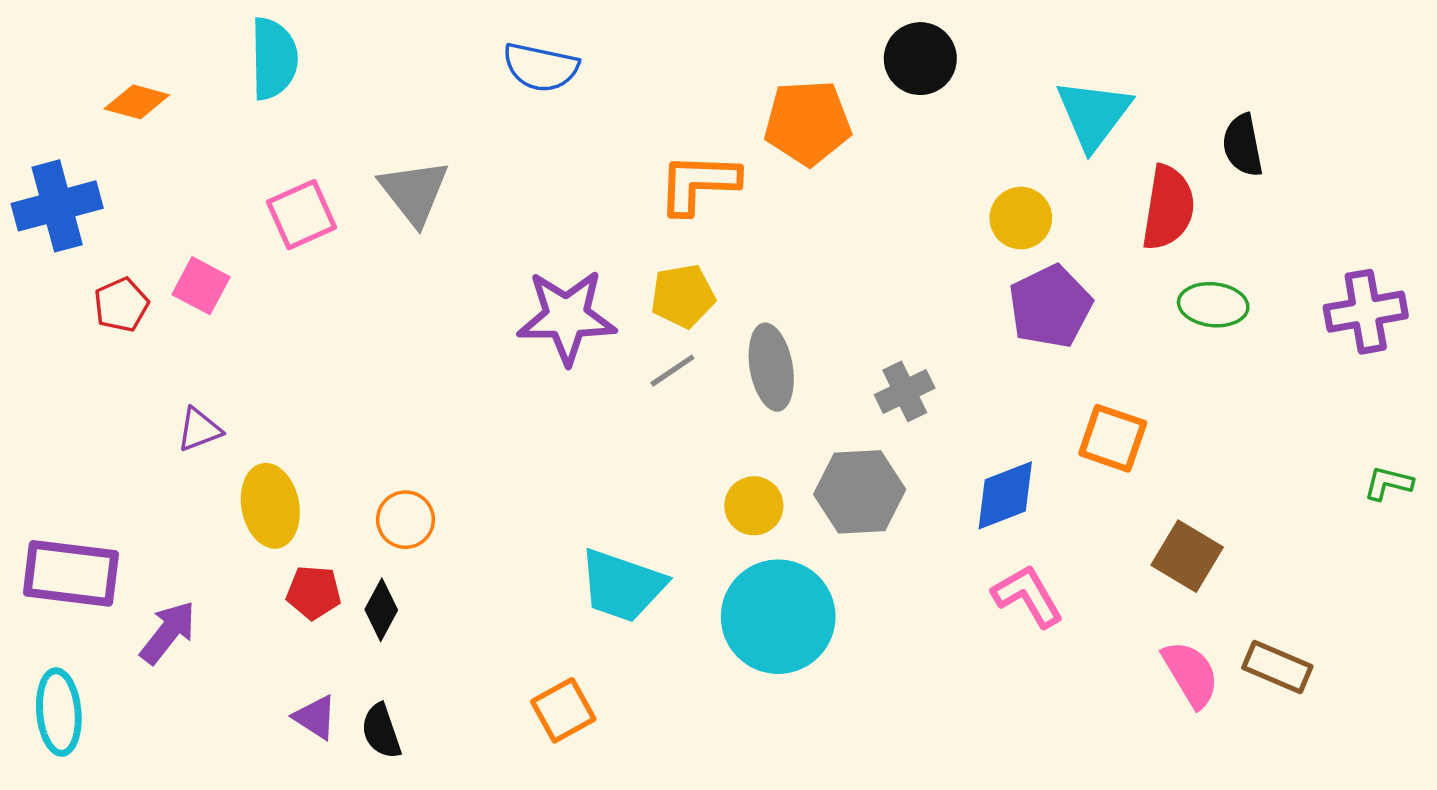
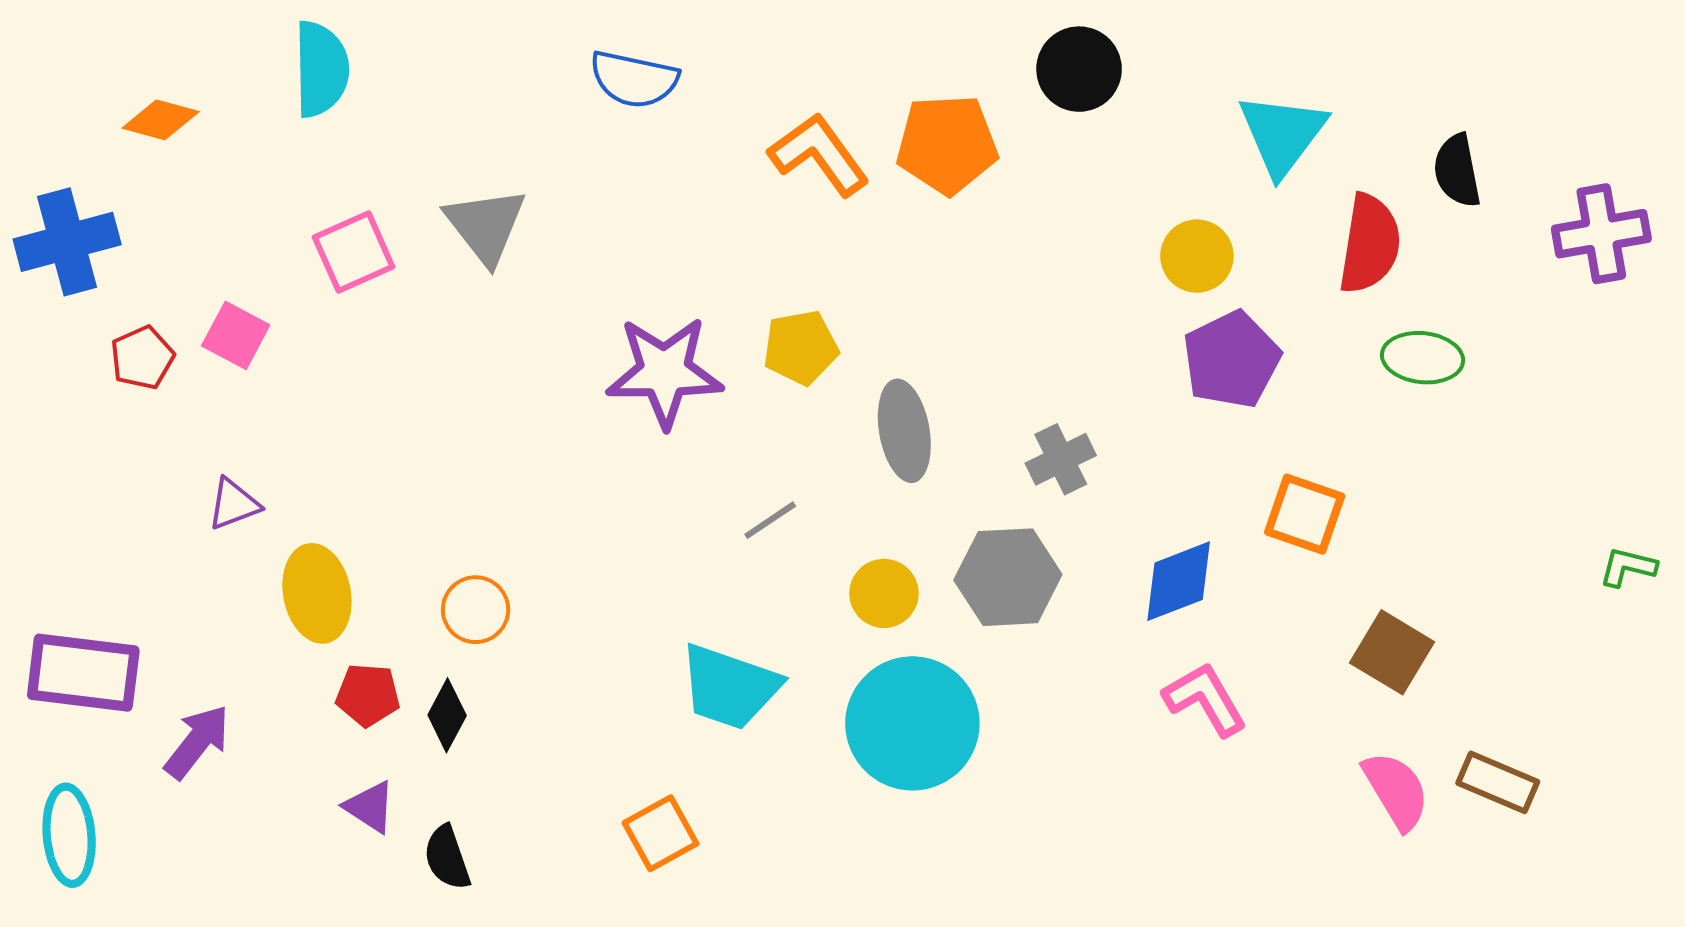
orange L-shape: (698, 183) -> (819, 154), moved, turned 52
purple cross: (1366, 312) -> (1601, 234), moved
gray line: (672, 371) -> (770, 520), moved
purple triangle: (315, 717) -> (370, 807), moved

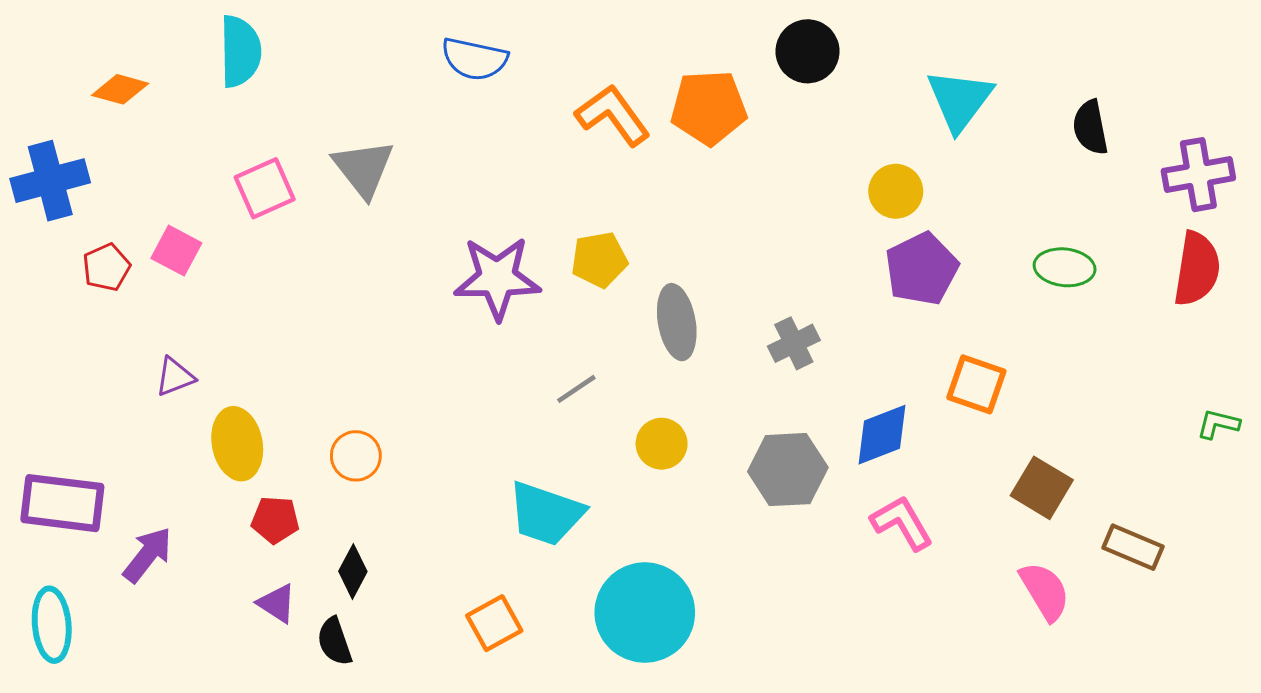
red semicircle: (1370, 244) -> (1197, 269), moved
gray hexagon: (1008, 577) -> (788, 470), moved
black diamond: (447, 715) -> (353, 571), moved
cyan circle: (912, 723) -> (645, 613), moved
brown rectangle: (1498, 782) -> (1133, 547), moved

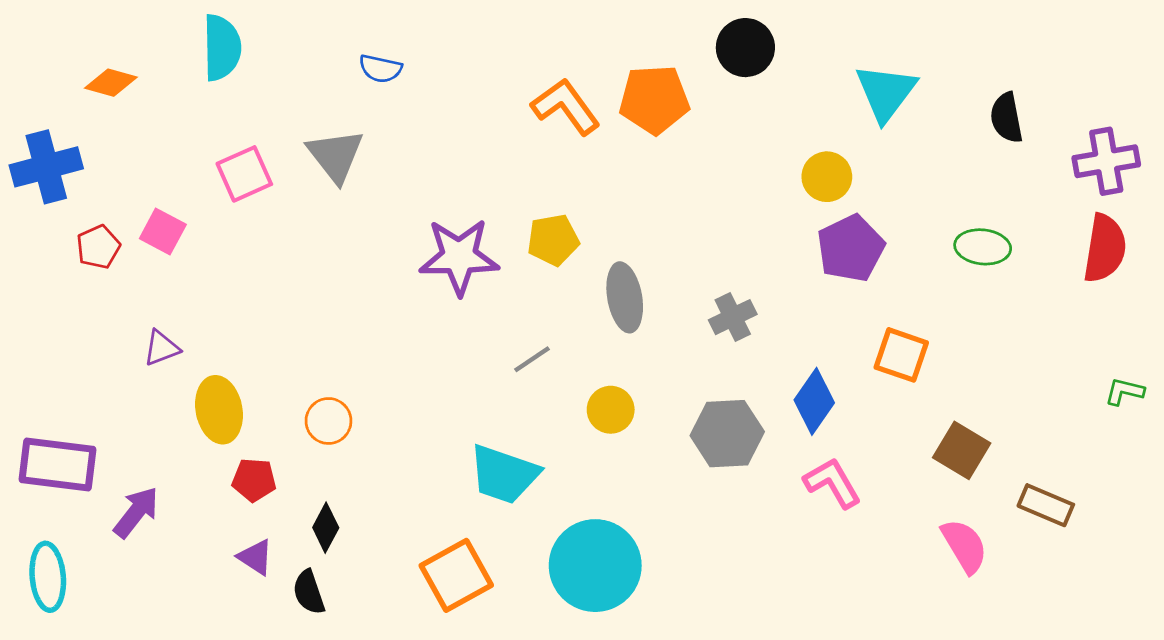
blue semicircle: (474, 59) -> (380, 69), moved, size x0.7
blue diamond: (882, 435) -> (814, 401), turned -34
orange square: (494, 623) -> (456, 575), size x1.4

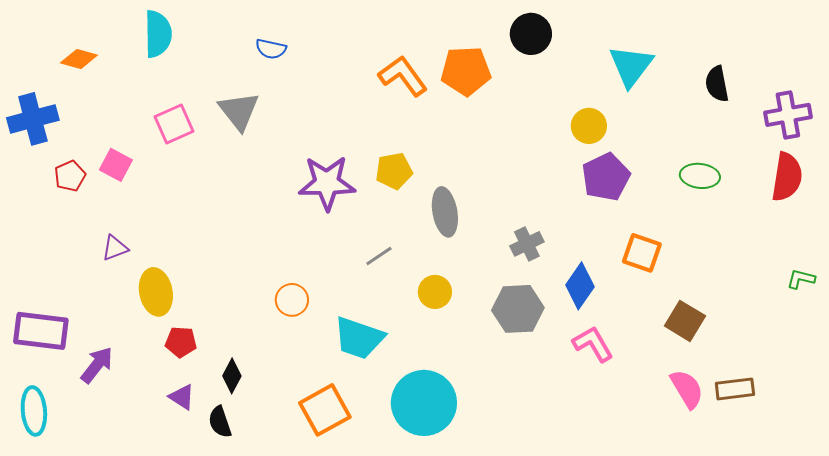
gray cross: (733, 317) -> (527, 244), moved
orange circle: (328, 421) -> (292, 300), moved
brown rectangle: (1046, 505) -> (735, 389), moved, turned -30

